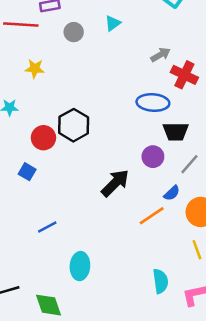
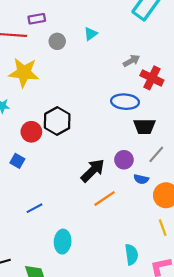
yellow star: (35, 69) -> (24, 73), size x1.8
purple circle: (153, 157) -> (124, 160), moved
blue semicircle: (172, 193) -> (141, 179), turned 56
orange line: (152, 216) -> (105, 199), moved

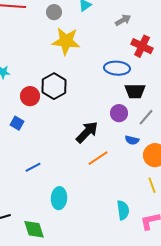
gray arrow: (131, 61) -> (123, 20), moved
yellow star: (24, 73) -> (66, 41), moved
purple circle: (124, 160) -> (119, 113), moved

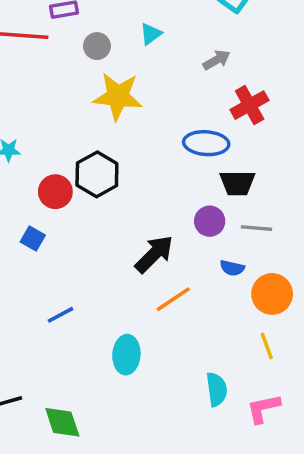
red cross: (142, 46) -> (250, 105), turned 35
gray line: (146, 117) -> (256, 228), turned 54
cyan ellipse: (59, 198) -> (126, 355), moved

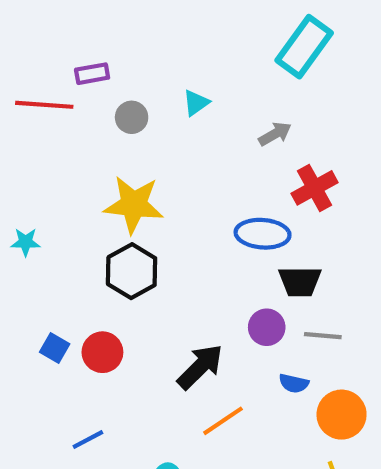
yellow star: (118, 96) -> (134, 205), moved
red circle: (55, 192) -> (102, 352), moved

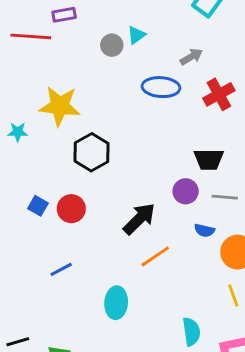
gray circle: (132, 117) -> (112, 45), moved
yellow star: (134, 205) -> (60, 106), moved
blue ellipse: (263, 234) -> (161, 87), moved

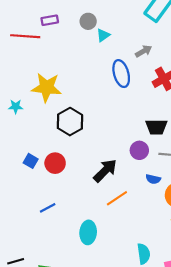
gray circle: (112, 45) -> (88, 21), moved
blue ellipse: (161, 87) -> (121, 74), turned 70

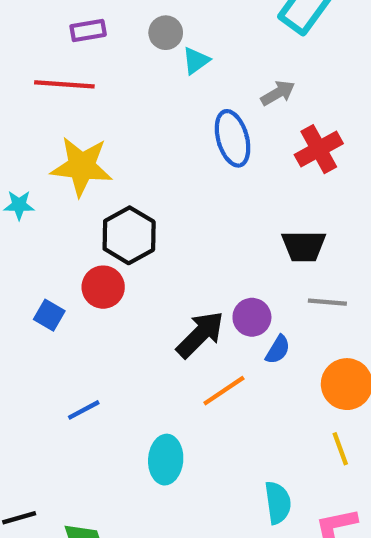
red line: (25, 36) -> (64, 84), moved
purple circle: (139, 150) -> (252, 317), moved
red circle: (55, 163) -> (103, 287), moved
blue semicircle: (153, 179) -> (278, 350), moved, turned -72

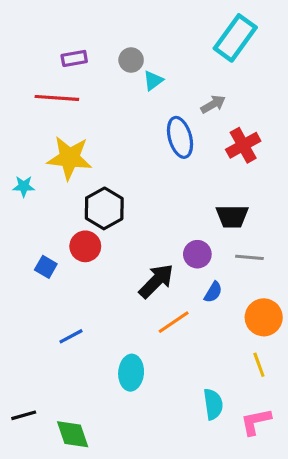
purple circle: (252, 317) -> (197, 254), moved

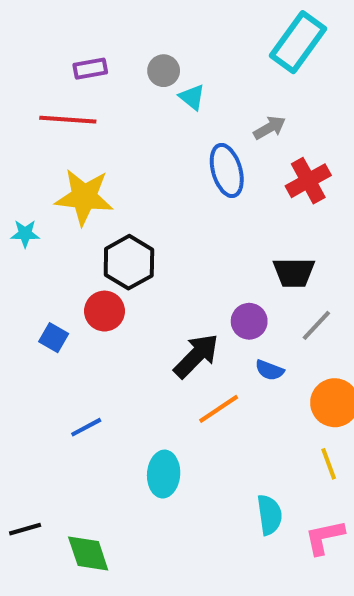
cyan triangle: (153, 81) -> (192, 97), turned -45
gray line: (249, 257) -> (316, 325), turned -52
blue semicircle: (213, 292) -> (270, 370), turned 80

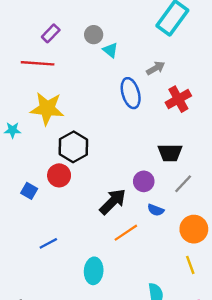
purple rectangle: (90, 69) -> (51, 33), turned -36

